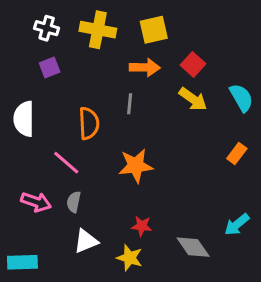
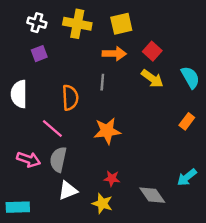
gray semicircle: (74, 202) -> (58, 159), size x1.5

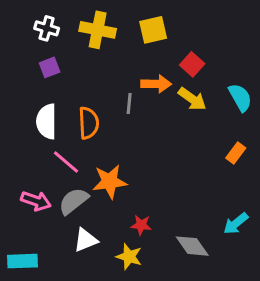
orange arrow: (114, 54) -> (156, 84), moved
white semicircle: (19, 94) -> (47, 121), moved
orange star: (107, 131) -> (110, 182), moved
gray semicircle: (58, 159) -> (74, 201), turned 40

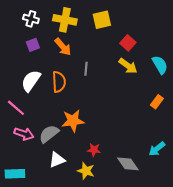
orange arrow: (156, 84) -> (63, 47), moved, turned 48
white semicircle: (47, 121) -> (31, 81), turned 35
pink line: (66, 162) -> (16, 108), moved

